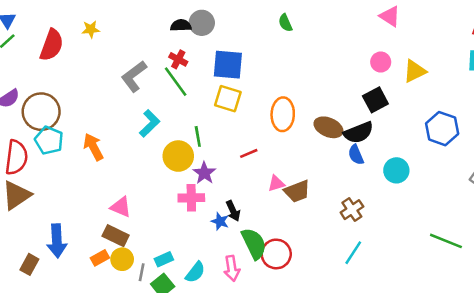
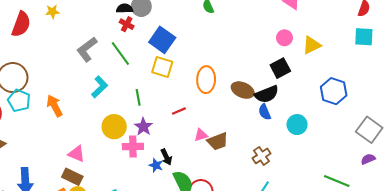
red cross: (178, 59) -> (127, 24), moved
blue square: (228, 65) -> (162, 40), turned 30
yellow circle: (178, 156) -> (114, 127), moved

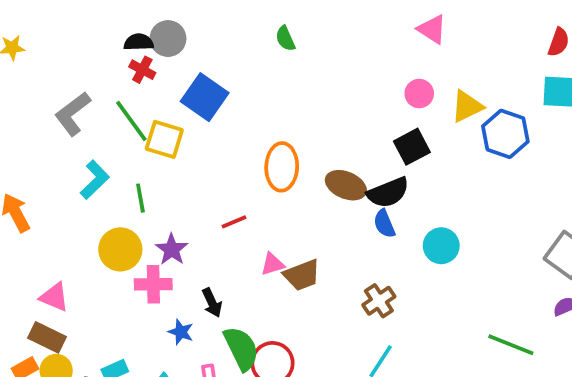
yellow square: (162, 67) -> (164, 139), moved
blue hexagon: (334, 91) -> (505, 134), moved
green line: (138, 97) -> (140, 198), moved
blue star: (156, 165) -> (181, 332), moved

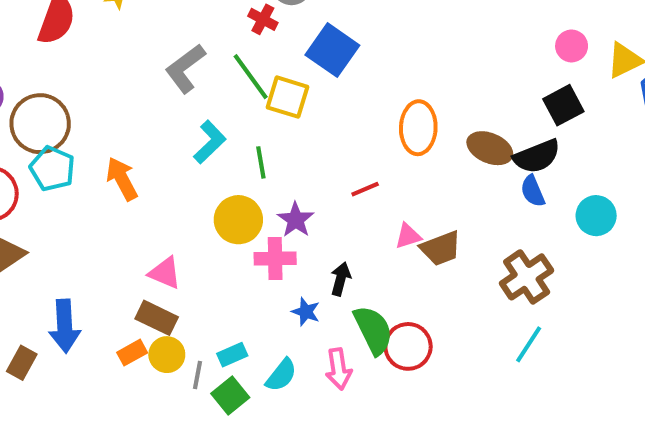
brown cross: (379, 301) -> (527, 277), size x1.4
black arrow: (212, 303) -> (341, 279), turned -140

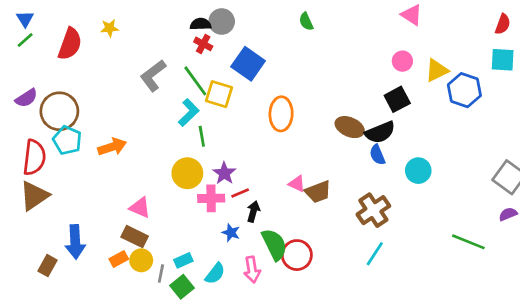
orange ellipse: (418, 128) -> (281, 114), moved
cyan L-shape: (210, 142) -> (189, 113), moved
orange arrow: (122, 179) -> (112, 147), turned 100
red line: (365, 189) -> (240, 193), moved
pink triangle: (408, 236) -> (297, 184), turned 42

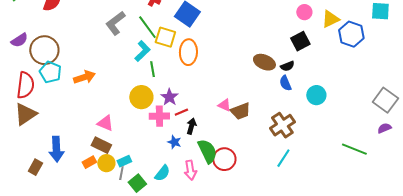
orange ellipse: (281, 114) -> (188, 52), moved
black semicircle: (380, 132) -> (287, 66), size x0.6
cyan rectangle: (183, 260) -> (124, 161), moved

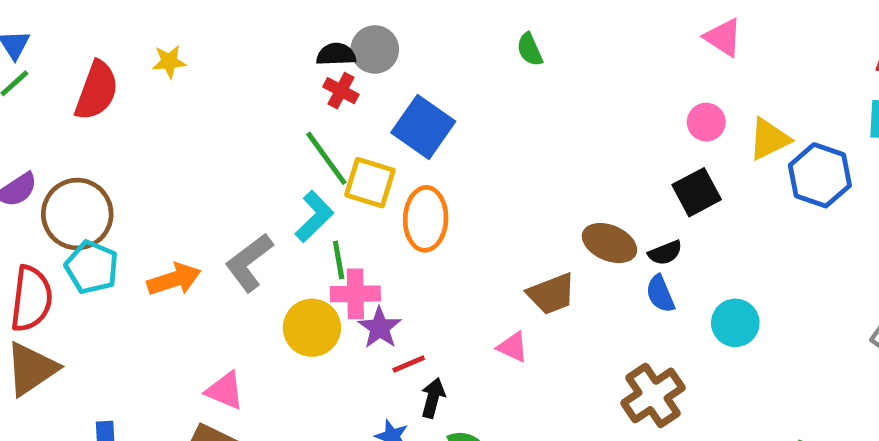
gray L-shape: (115, 23) -> (249, 262), moved
brown trapezoid: (240, 111) -> (551, 294), moved
pink cross: (159, 116) -> (355, 294), moved

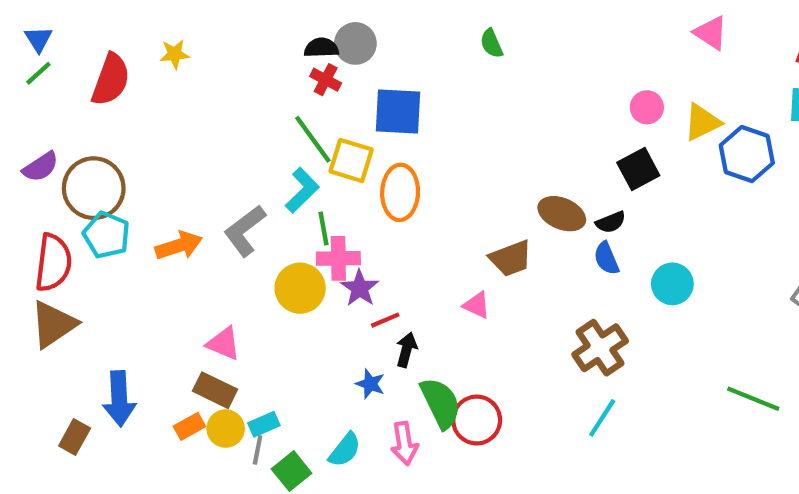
pink triangle: (723, 37) -> (711, 33), moved
blue square: (423, 127) -> (398, 112), turned -32

